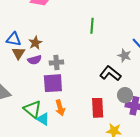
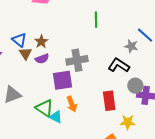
blue triangle: (14, 39) -> (19, 40), turned 35
gray cross: (56, 62) -> (77, 60), moved, size x1.5

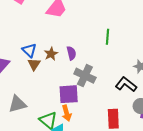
purple semicircle: (42, 59) -> (71, 53), moved, turned -88
gray cross: (77, 60) -> (85, 76), turned 30
orange arrow: (72, 104) -> (67, 113), moved

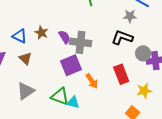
purple semicircle: (71, 53) -> (64, 37), moved
brown triangle: (34, 64) -> (25, 58), moved
orange arrow: (67, 113) -> (92, 81), moved

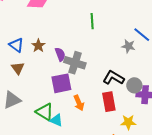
black L-shape: (122, 38) -> (114, 78), moved

